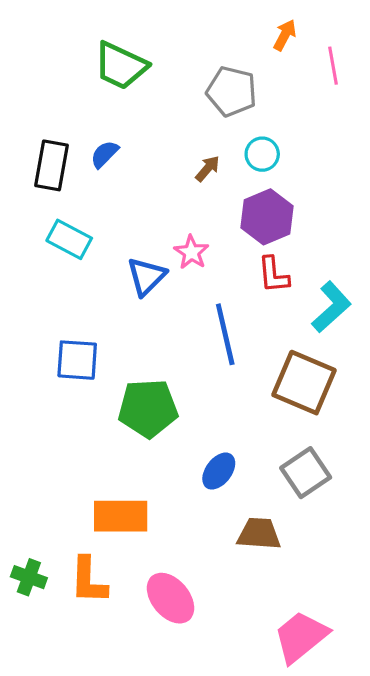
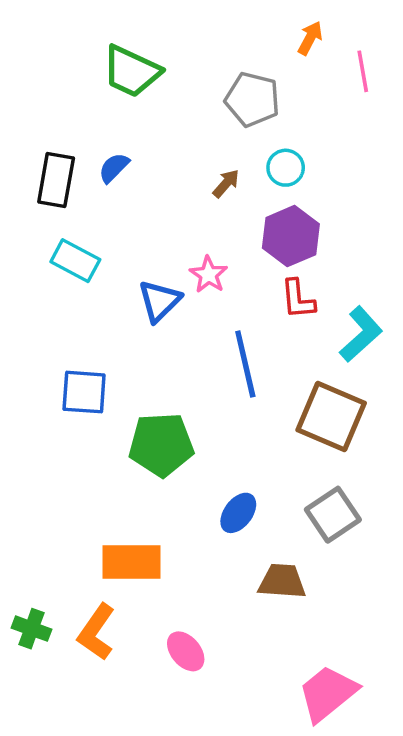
orange L-shape: (88, 580) -> (96, 632), turned 33
pink ellipse: (171, 598) -> (186, 651), size x0.7

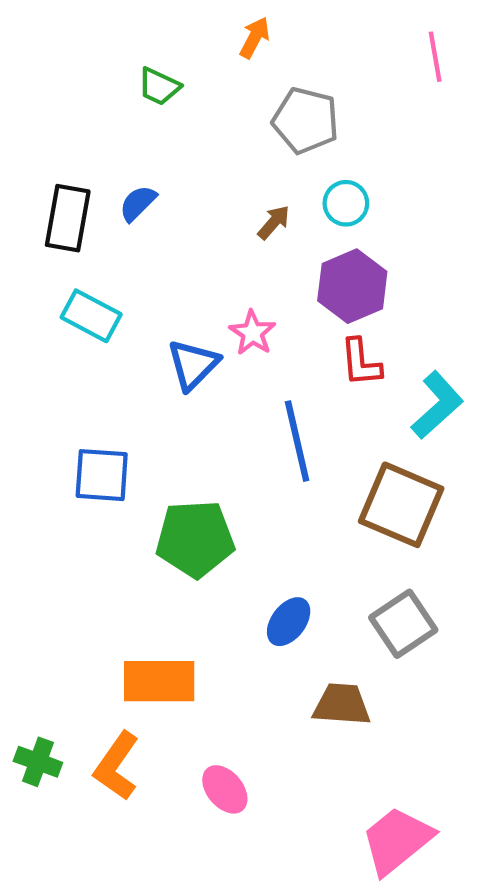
orange arrow: (310, 38) -> (255, 38), moved
green trapezoid: (131, 71) -> (159, 86), size x0.6
pink line: (363, 71) -> (435, 57), moved

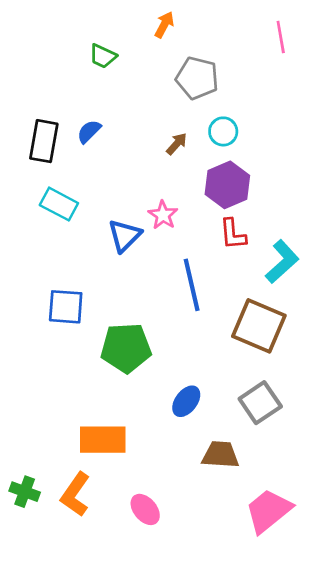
pink trapezoid: (397, 840) -> (268, 511), moved

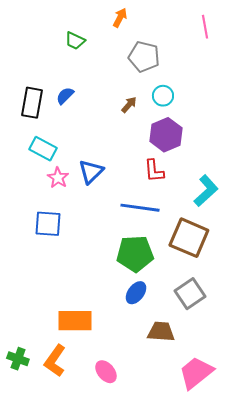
pink star: (163, 215) -> (58, 178), moved
red L-shape: (233, 234) -> (154, 171), moved
blue line: (192, 285) -> (140, 208), turned -69
green pentagon: (126, 348) -> (135, 254), moved

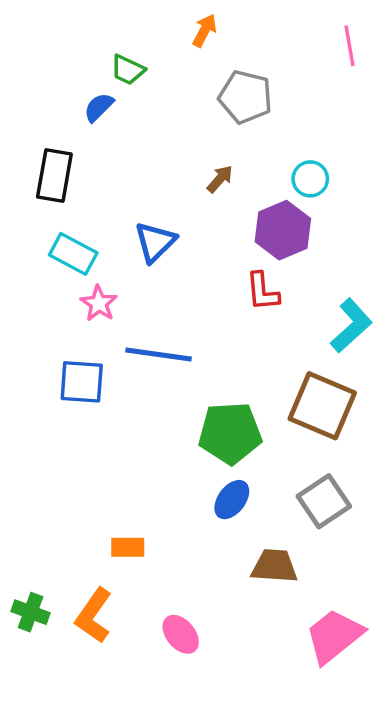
blue semicircle: (65, 96) -> (99, 107), moved
cyan circle: (163, 96) -> (310, 179), moved
blue triangle: (91, 172) -> (155, 242), moved
blue line: (140, 208) -> (158, 355), moved
orange rectangle: (75, 321) -> (128, 547), size x0.6

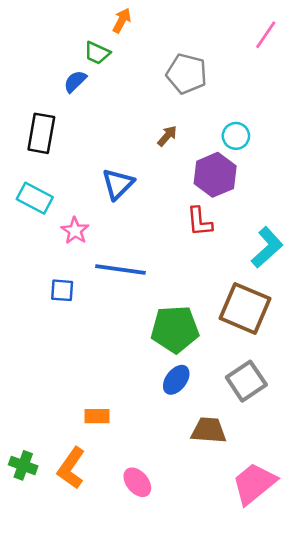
orange arrow: (205, 30) -> (122, 20), moved
pink line: (349, 46) -> (266, 35), turned 44
cyan rectangle: (73, 254) -> (35, 198), moved
blue square: (82, 382) -> (62, 290), size x0.7

